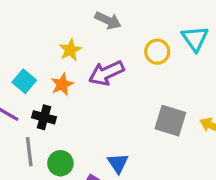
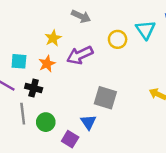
cyan square: (24, 81) -> (19, 61), turned -35
gray square: (170, 121) -> (105, 98), moved

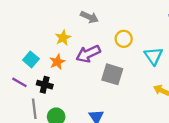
cyan triangle: (146, 30) -> (153, 56), moved
cyan square: (19, 61) -> (31, 59), turned 35
gray square: (105, 98) -> (112, 74), moved

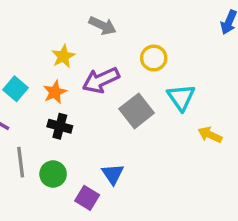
cyan triangle: (153, 56) -> (181, 97), moved
gray square: (112, 74) -> (137, 111), turned 35
black cross: (45, 85) -> (60, 126), moved

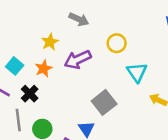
gray square: (137, 111) -> (104, 102), moved
black cross: (60, 126) -> (30, 94), moved, turned 30

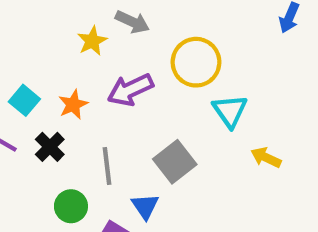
yellow star: (50, 42) -> (92, 41), moved
yellow circle: (117, 43) -> (196, 62), size x1.5
gray line: (18, 120) -> (107, 166), moved

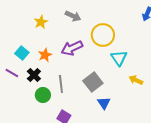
yellow star: (92, 41) -> (41, 22), moved
green circle: (71, 206) -> (43, 95), moved
blue triangle: (145, 206) -> (104, 103), moved

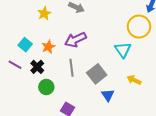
yellow circle: (103, 35) -> (139, 27), moved
yellow arrow: (136, 80) -> (134, 80), moved
gray line: (61, 84) -> (71, 68), moved

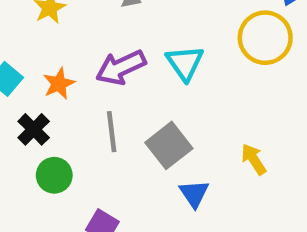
cyan triangle: (123, 50) -> (185, 63), moved
yellow arrow: (134, 80) -> (254, 159), turned 32

